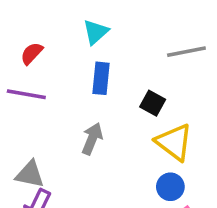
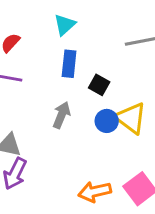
black square: (153, 103) -> (99, 85), moved
blue circle: (170, 187) -> (107, 121), moved

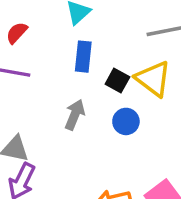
yellow triangle: (131, 118) -> (153, 79), moved

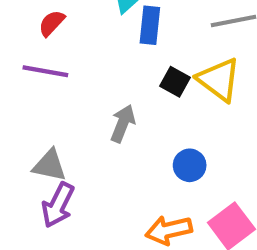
blue rectangle: (83, 57) -> (150, 25), moved
blue circle: (126, 121) -> (190, 165), moved

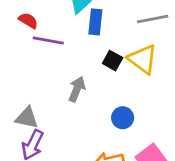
red semicircle: (52, 23) -> (28, 21), turned 78
purple line: (45, 71) -> (48, 41), moved

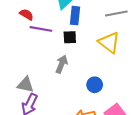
black square: (113, 61) -> (70, 37), moved, turned -32

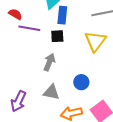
yellow triangle: (109, 42) -> (95, 41), turned 30
gray triangle: (25, 85) -> (51, 92), moved

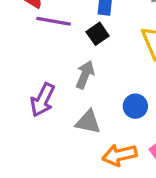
black square: (57, 36) -> (98, 34), turned -32
purple arrow: (18, 101) -> (43, 100), moved

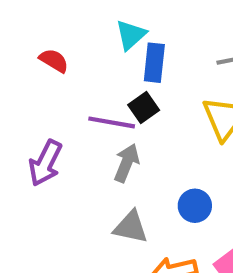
purple line: (54, 21) -> (112, 122), moved
purple arrow: (43, 100) -> (45, 163), moved

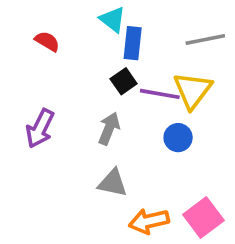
cyan triangle: (131, 35) -> (113, 19), turned -40
purple line: (112, 122) -> (160, 94), moved
blue circle: (195, 206) -> (178, 138), moved

